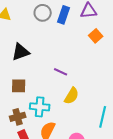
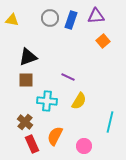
brown square: (19, 86) -> (26, 80), moved
cyan cross: (40, 107) -> (47, 101), moved
brown cross: (18, 117) -> (25, 122), turned -35

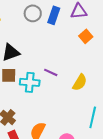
cyan cross: (47, 101) -> (30, 82), moved
yellow semicircle: (79, 101) -> (80, 82), moved

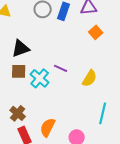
cyan cross: (30, 82) -> (40, 78), turned 36

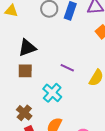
cyan cross: (40, 78) -> (52, 93), moved

